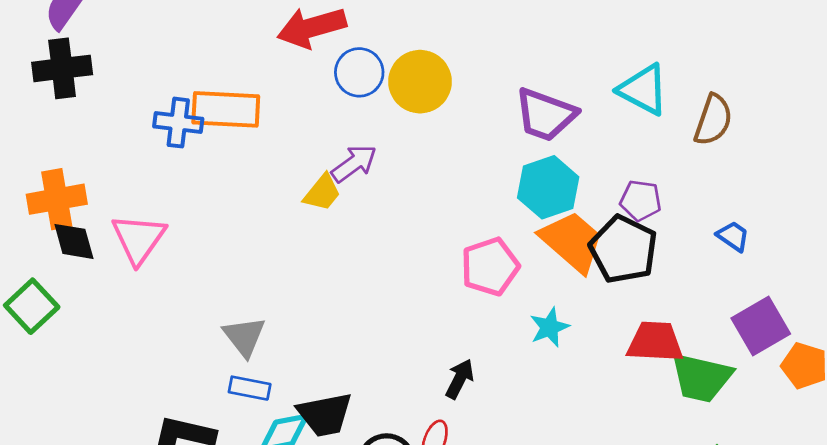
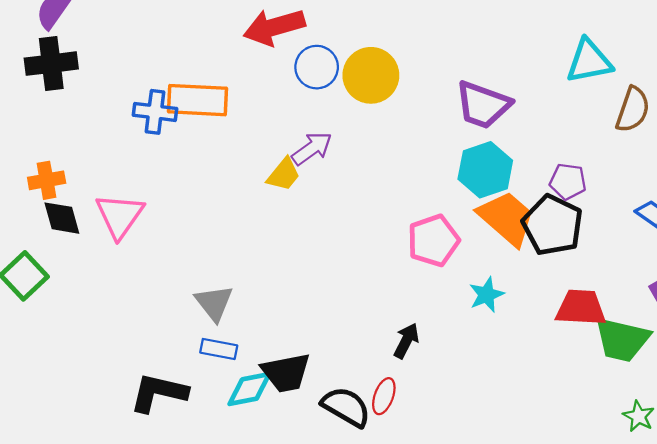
cyan triangle: (643, 90) -> (589, 61), moved, turned -39
orange cross: (57, 199) -> (47, 180), size x0.7

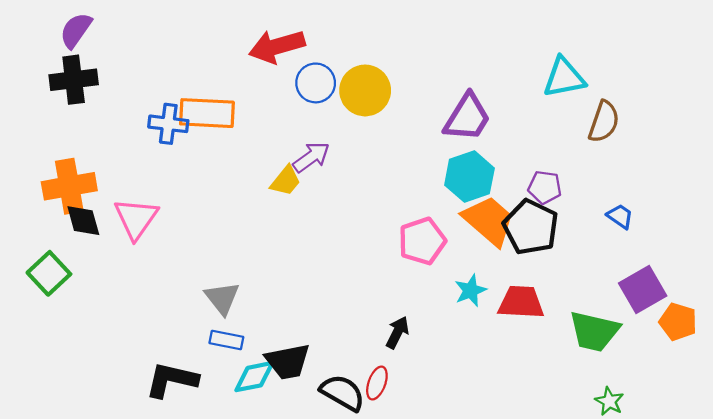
purple trapezoid: (483, 105) -> (467, 117), turned -78
orange cross: (47, 180) -> (69, 186), size x1.6
red trapezoid: (581, 308) -> (521, 302), moved

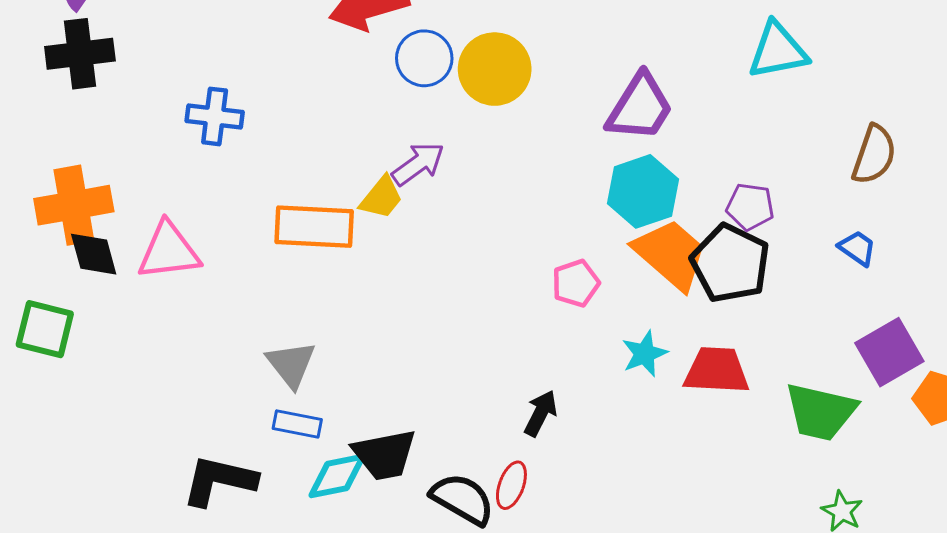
orange rectangle: (207, 113) -> (314, 227), moved
brown semicircle: (604, 122) -> (874, 155), moved
pink triangle: (136, 218) -> (169, 251), turned 48
pink pentagon: (422, 241) -> (576, 283), size x0.7
green square: (49, 273) -> (45, 329), turned -33

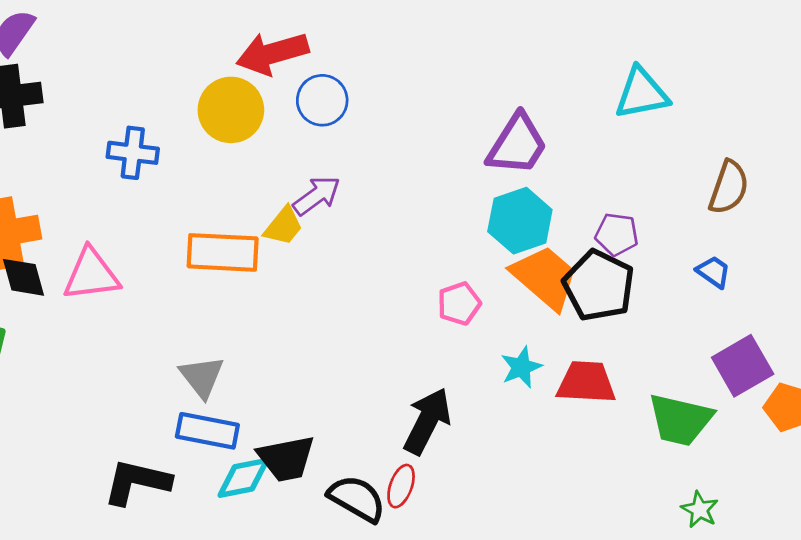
yellow circle: (495, 69) -> (231, 110), moved
black arrow: (541, 413) -> (427, 421), size x1.6
blue rectangle: (297, 424) -> (207, 431), size x1.4

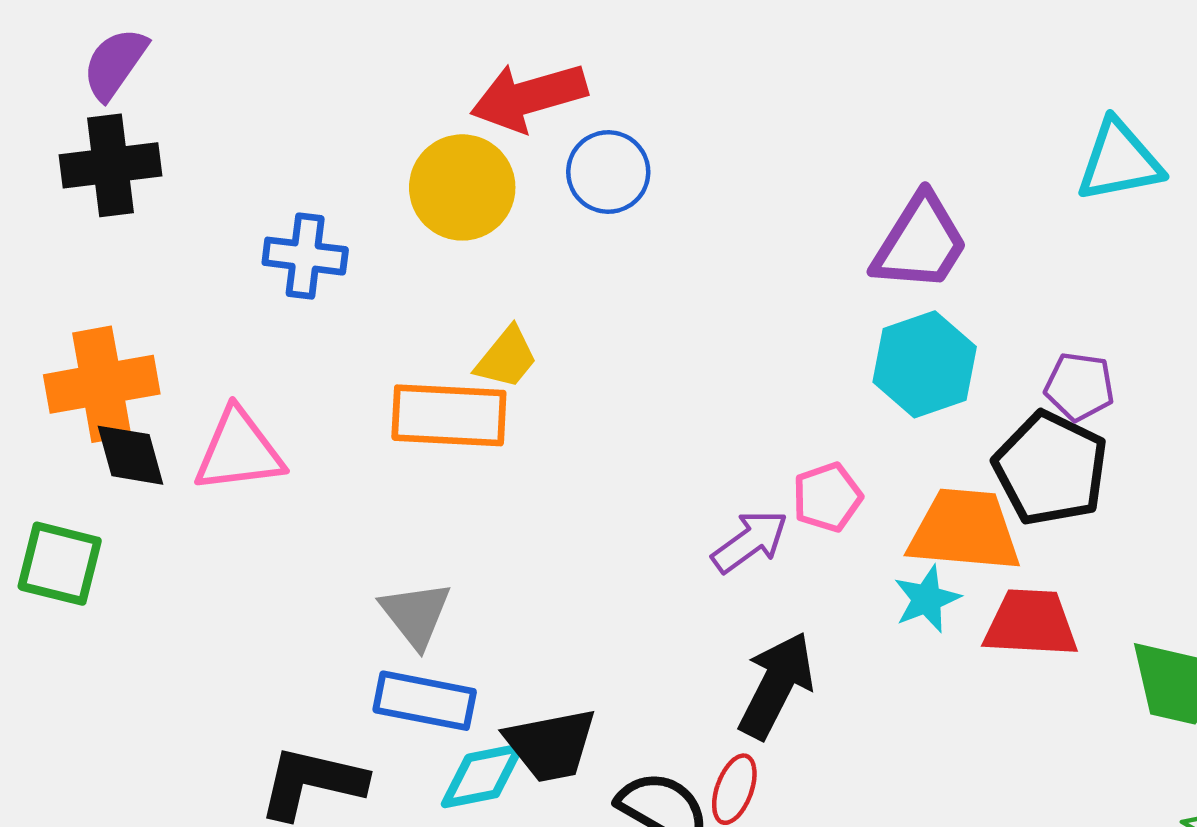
purple arrow: (317, 196) -> (750, 541), moved
yellow trapezoid: (283, 226) -> (506, 358), moved
orange trapezoid: (545, 277) -> (964, 530), moved, turned -36

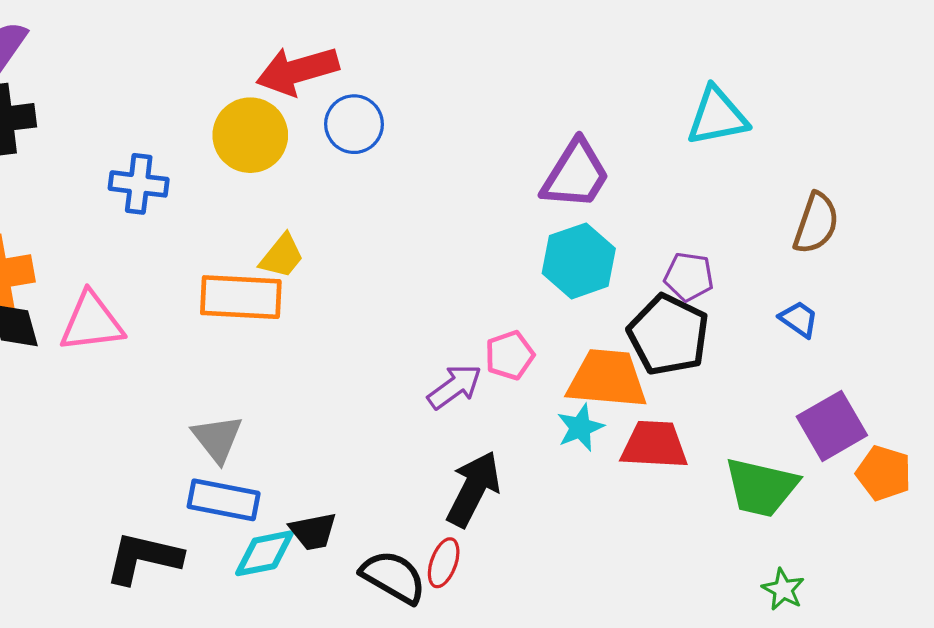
black trapezoid: (551, 745) -> (313, 531), size x0.7

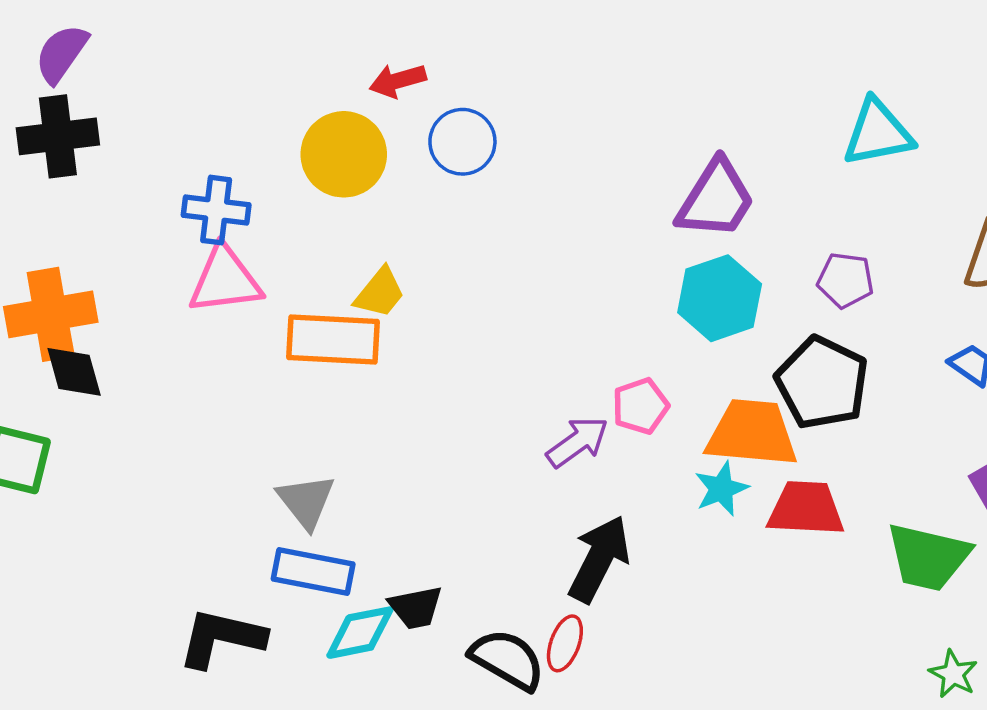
red arrow: (297, 71) -> (398, 81), size x0.6
purple pentagon: (689, 277) -> (845, 280), moved
pink triangle: (92, 322) -> (225, 280), moved

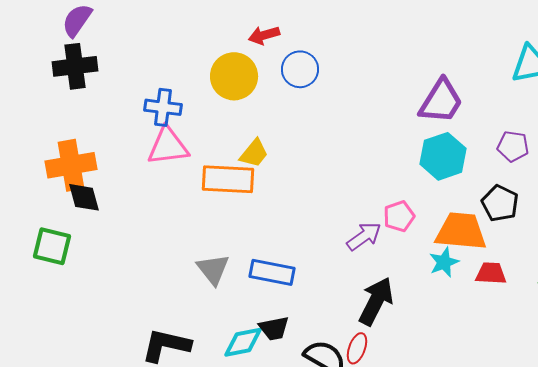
black pentagon: (822, 383) -> (500, 203), size x0.7
red trapezoid: (806, 509) -> (491, 273), size x0.7
blue rectangle: (313, 571) -> (272, 272), moved

